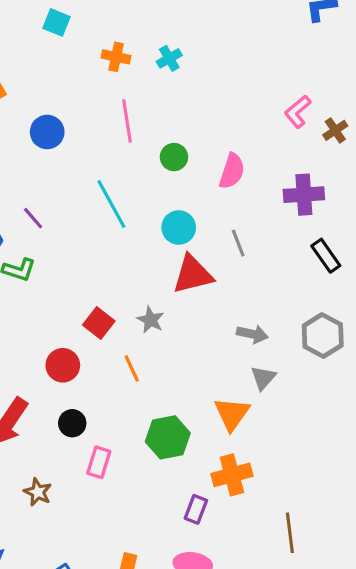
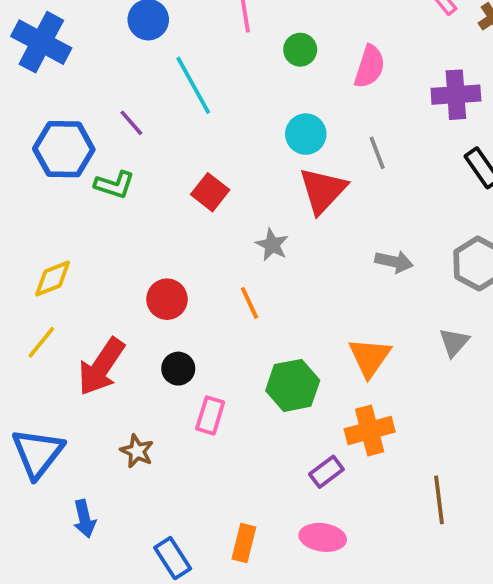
cyan line: (111, 204) -> (193, 85), moved
red triangle: (193, 274) -> (323, 190), turned -33
red square: (99, 323) -> (210, 192), moved
gray triangle: (263, 378) -> (454, 342), moved
purple rectangle: (196, 509) -> (326, 472), turned 32

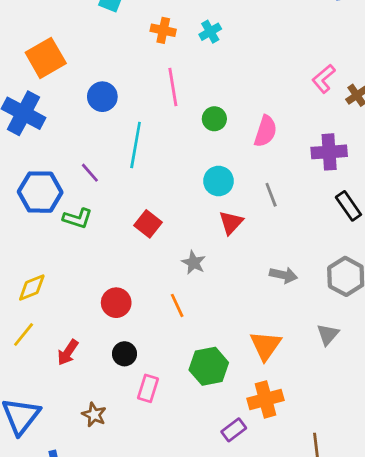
cyan line: (193, 85) -> (136, 145), turned 39
red triangle: (323, 190) -> (231, 222), size x0.7
red arrow: (101, 367) -> (68, 352), size x0.6

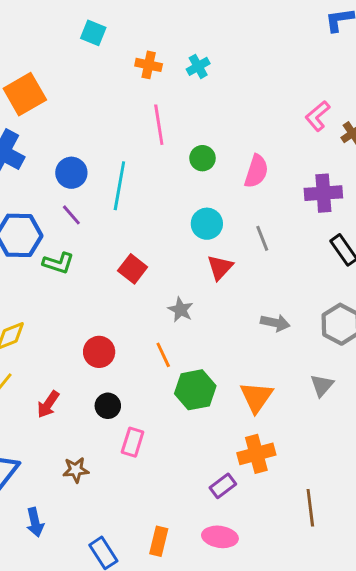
blue circle: (102, 97) -> (71, 173), moved
green hexagon: (209, 366) -> (195, 390), moved
brown star: (94, 415) -> (76, 470), turned -30

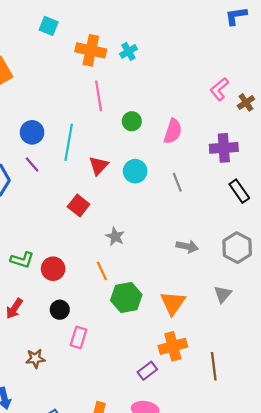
orange cross: (149, 65) -> (91, 50), size x1.5
green L-shape: (58, 263) -> (22, 260), moved
red triangle: (220, 267) -> (99, 166), moved
brown line: (310, 508) -> (214, 366), moved

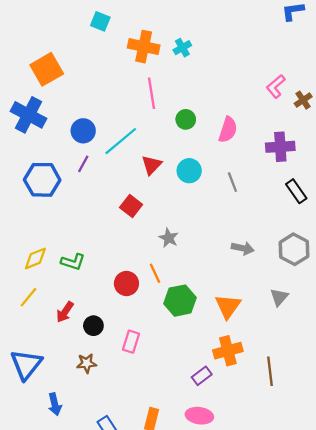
cyan line: (69, 142) -> (121, 141), turned 40
purple line: (32, 164) -> (83, 164), turned 70
red circle: (53, 269) -> (126, 284), moved
black circle: (60, 310) -> (93, 326), moved

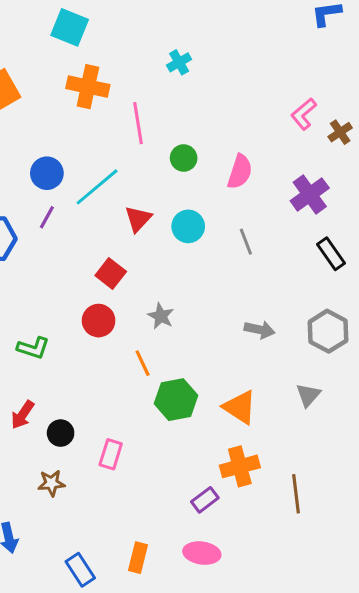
cyan square: (100, 21) -> (70, 27), size x1.4
orange cross: (144, 47) -> (88, 87), moved
purple cross: (280, 147) -> (310, 194), turned -32
red circle: (126, 284) -> (99, 321), moved
orange triangle: (228, 306) -> (240, 407), turned -32

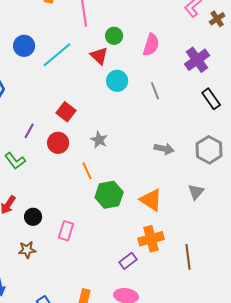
purple line: (47, 217) -> (29, 131), moved
red triangle: (138, 219) -> (99, 56), moved, turned -30
green L-shape: (33, 348) -> (15, 161), turned 35

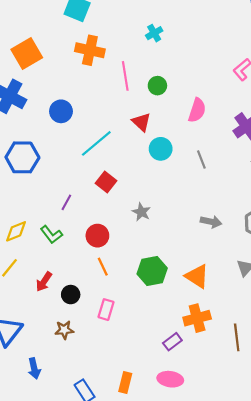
green circle: (114, 36) -> (157, 86), moved
cyan line: (57, 55) -> (96, 143), moved
red circle: (58, 143) -> (97, 236), moved
orange line: (87, 171) -> (103, 267), moved

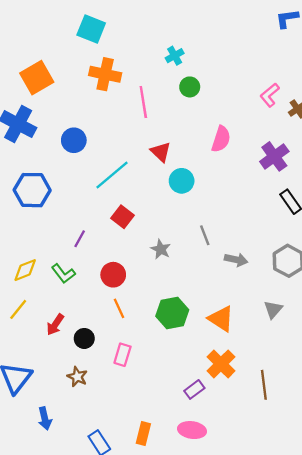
green circle: (157, 86) -> (190, 87), moved
gray line: (201, 160) -> (205, 235), moved
orange cross: (197, 318) -> (221, 364), turned -30
brown star: (64, 330) -> (77, 377), turned 30

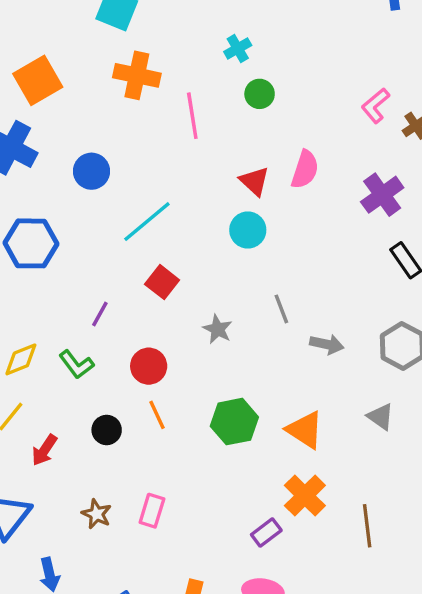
red triangle: (161, 152) -> (255, 181), moved
gray triangle: (273, 309) -> (381, 417), turned -36
red arrow: (55, 325) -> (44, 450), moved
black circle: (84, 338) -> (107, 430), moved
pink rectangle: (122, 355) -> (152, 511), moved

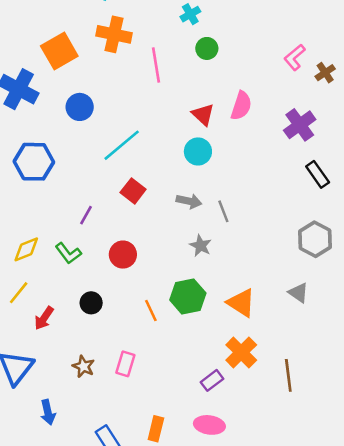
orange square: (38, 80) -> (59, 51), moved
gray star: (218, 329) -> (200, 246), moved
gray arrow: (327, 344) -> (189, 201), moved
orange line: (157, 415) -> (151, 310), moved

